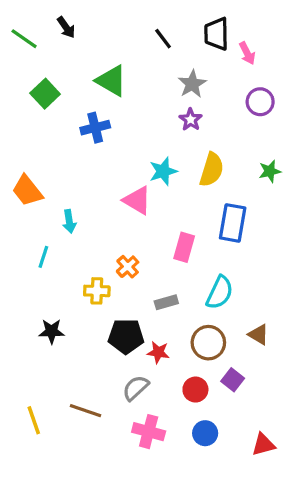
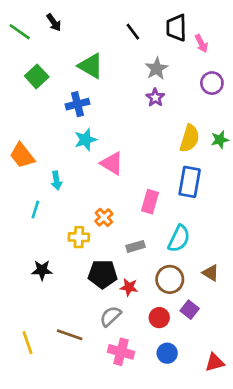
yellow semicircle: (212, 170) -> (190, 138), moved
cyan star: (163, 171) -> (85, 140), moved

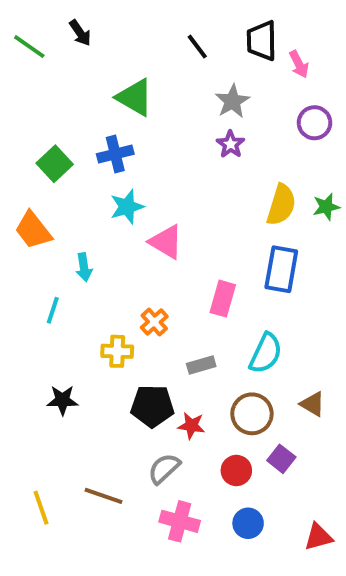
green square: (37, 76) -> (55, 164), moved

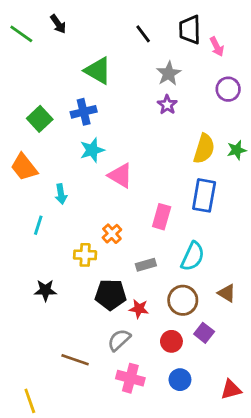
yellow line: (41, 508) -> (30, 401), moved

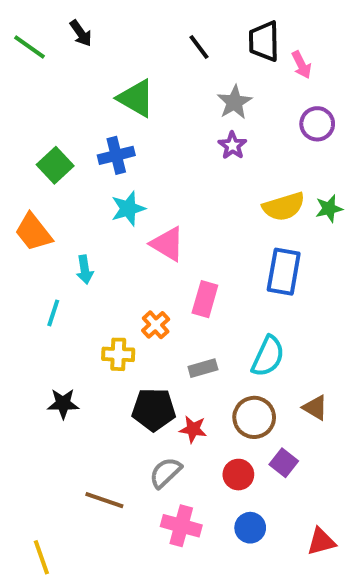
yellow semicircle: (204, 149) -> (284, 207), turned 56
pink rectangle: (162, 217) -> (205, 299), moved

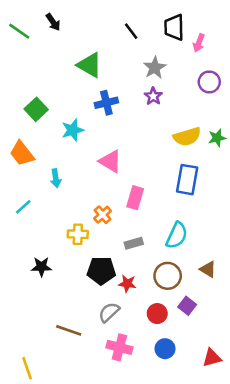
pink arrow: (301, 65) -> (199, 43), turned 48
blue cross: (116, 155) -> (106, 103), moved
cyan star: (128, 209) -> (73, 130), moved
cyan line: (53, 313) -> (23, 207), moved, turned 30

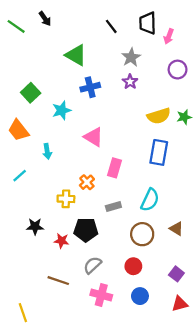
red star: (127, 284) -> (62, 241), moved
purple square: (187, 306) -> (176, 274), moved

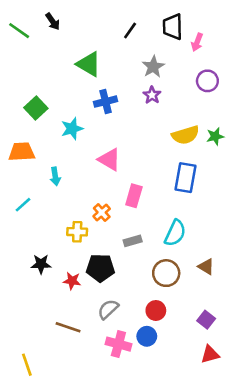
black line: (111, 26) -> (130, 31), turned 72
orange trapezoid: (18, 130) -> (22, 152), turned 125
blue circle: (140, 296) -> (147, 336), moved

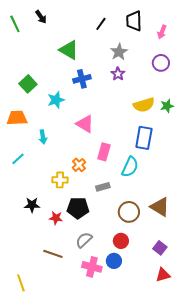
green line: (19, 31) -> (15, 24), turned 30
pink arrow: (197, 42) -> (162, 32), moved
cyan semicircle: (175, 233) -> (130, 167), moved
brown triangle: (206, 267) -> (160, 207), size x1.5

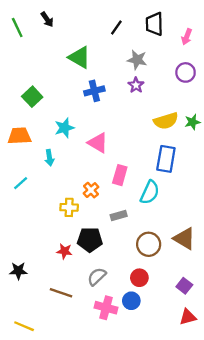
gray star: (119, 52) -> (137, 60), turned -30
cyan star: (56, 100) -> (64, 128), moved
black star: (32, 205) -> (18, 271), moved
yellow line: (21, 283) -> (24, 326), turned -48

